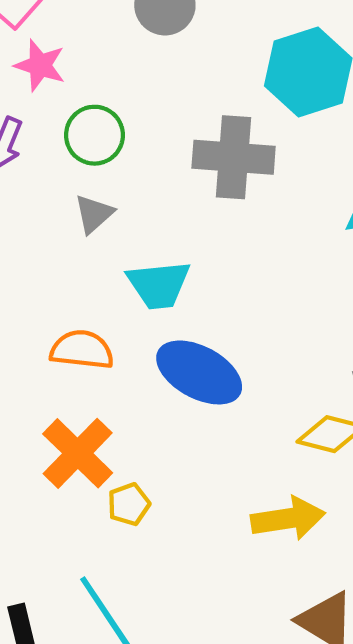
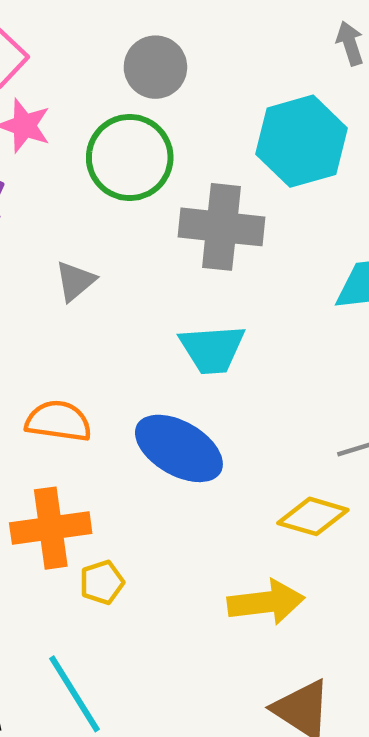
green circle: (94, 135) -> (130, 157), moved, size x1.4
cyan trapezoid: (159, 285) -> (212, 349), moved
orange cross: (78, 453) -> (51, 528), turned 36

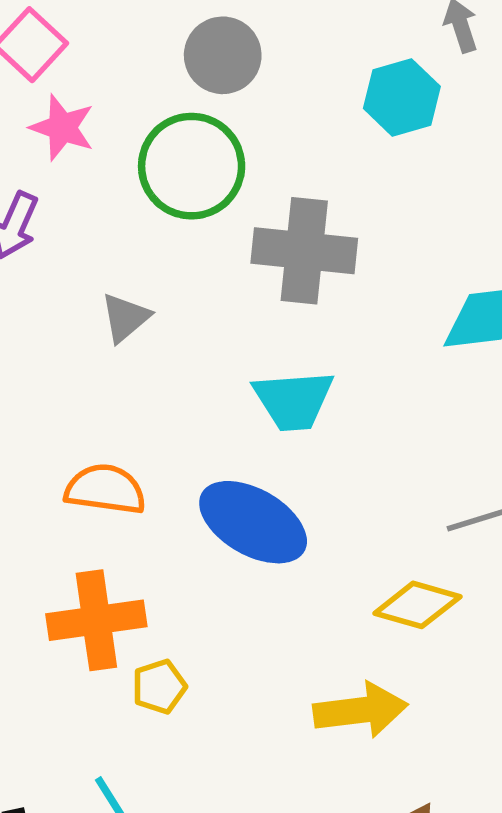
cyan hexagon: (302, 141) -> (402, 97), moved, size x0.7

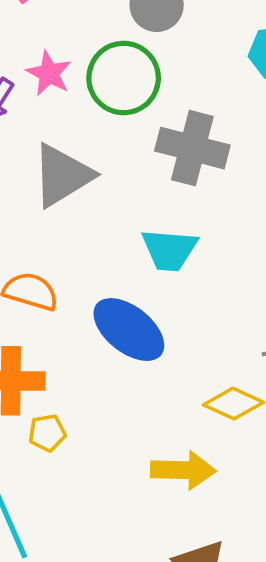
pink star: (62, 128) -> (49, 73), moved
gray triangle: (125, 318) -> (62, 175), size x1.8

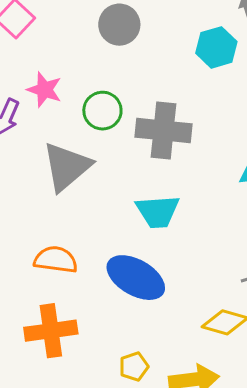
green circle: (124, 78) -> (102, 111), moved, size x0.7
yellow pentagon: (47, 433) -> (134, 367), moved

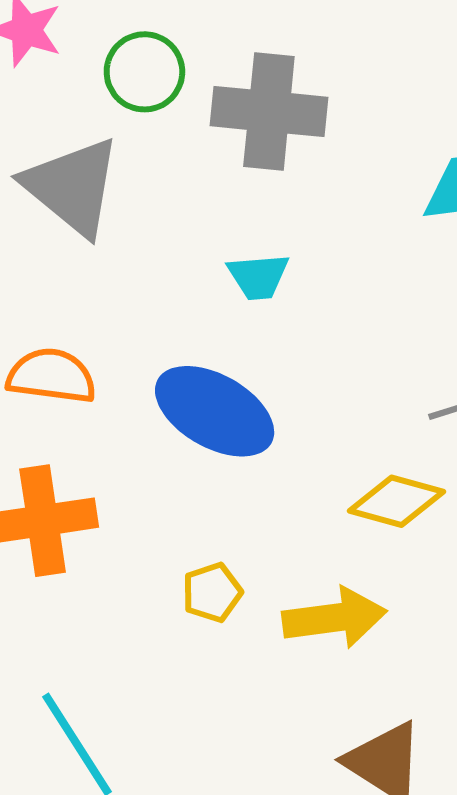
gray triangle: (67, 167) -> (72, 186), turned -40
cyan trapezoid: (158, 212) -> (258, 276), size x0.7

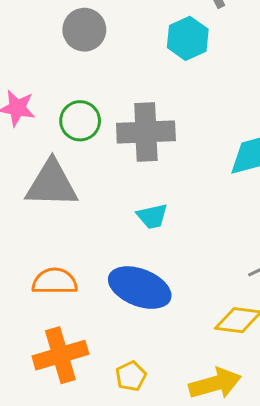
gray triangle: (72, 186) -> (52, 184), turned -30
yellow pentagon: (212, 592) -> (131, 376), moved

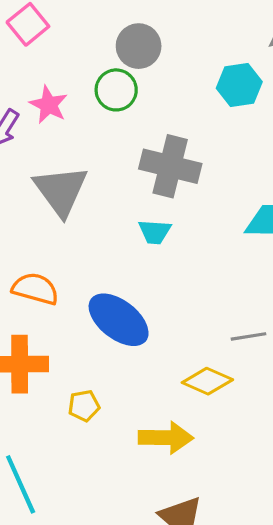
green circle: (80, 121) -> (116, 90), moved
gray triangle: (52, 184) -> (61, 191), turned 36
cyan trapezoid: (152, 216) -> (155, 232), moved

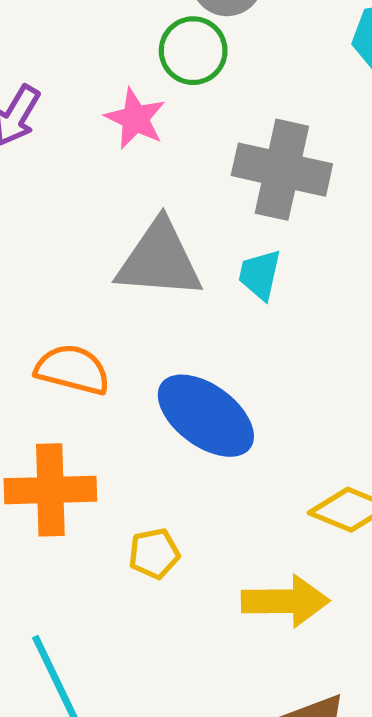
pink star: (49, 105) -> (135, 119), moved
gray triangle: (61, 191) -> (159, 260), moved, turned -48
cyan trapezoid: (155, 232) -> (260, 275), turned 100

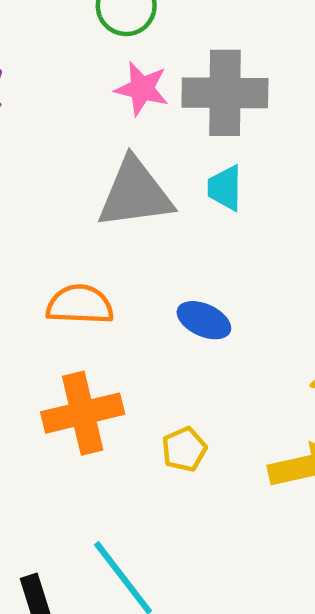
pink star: (135, 119) -> (142, 89), moved
blue ellipse: (206, 416) -> (204, 320), size x0.6

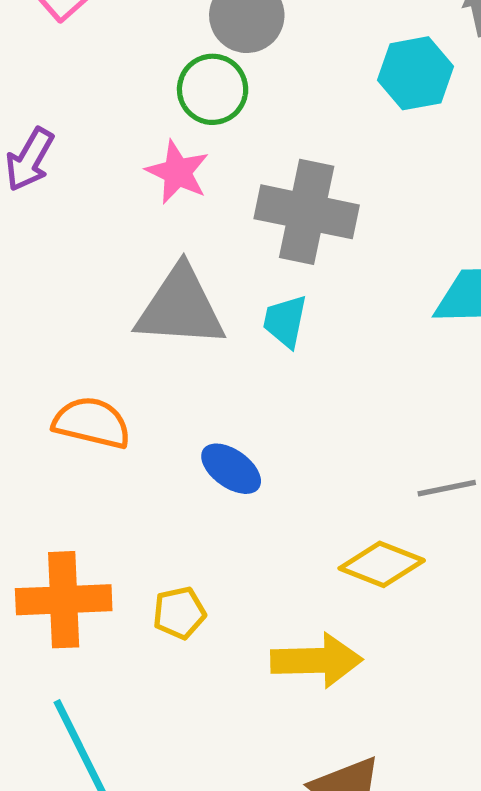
pink star: (142, 89) -> (177, 172), moved
orange cross: (83, 413) -> (64, 600), moved

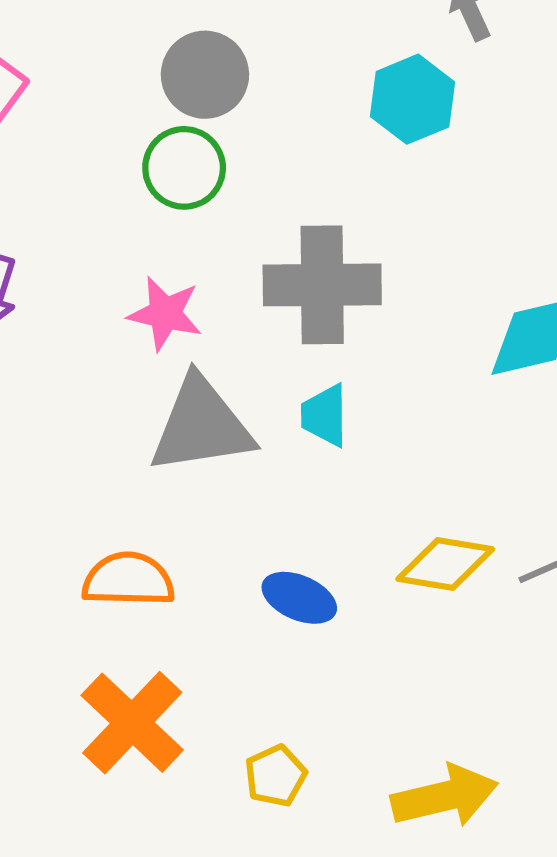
pink star: (177, 172) -> (165, 314), moved
yellow diamond: (382, 564) -> (445, 564), moved
orange cross: (64, 600) -> (132, 723), moved, turned -32

